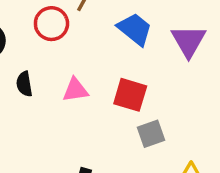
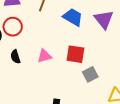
red circle: (51, 24) -> (13, 27), moved

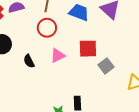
red circle: (13, 27) -> (47, 28), moved

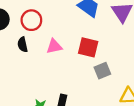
red circle: (47, 28) -> (31, 20), moved

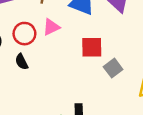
pink triangle: (54, 46) -> (51, 27), moved

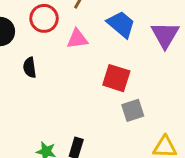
red circle: (24, 34) -> (44, 18), moved

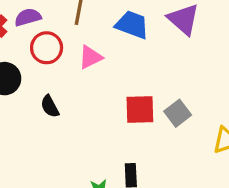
red square: (116, 78) -> (140, 109), moved

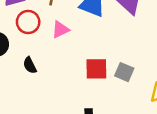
gray square: (178, 113) -> (124, 72), turned -30

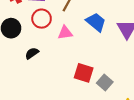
black semicircle: (30, 65) -> (32, 53), turned 64

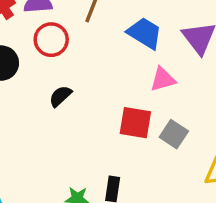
pink triangle: (65, 33) -> (163, 79), moved
black semicircle: (32, 53) -> (60, 96), moved

